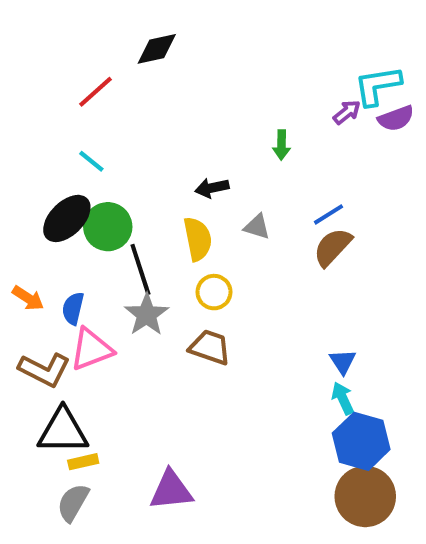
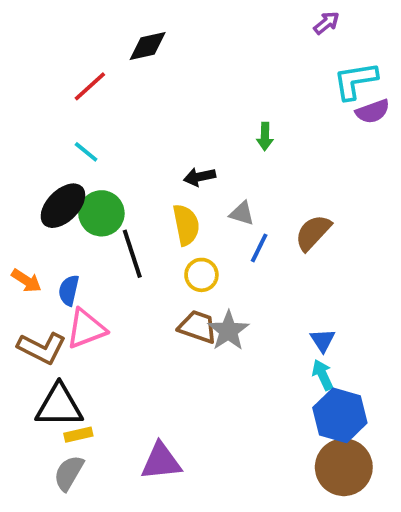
purple arrow: (347, 112) -> (326, 23), moved
blue line: (328, 214) -> (259, 248), moved, turned -32
gray star: (147, 315) -> (228, 331), moved

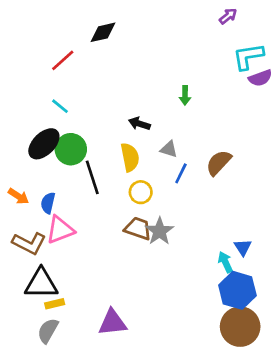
black arrow: (200, 177) -> (139, 124), turned 30
blue triangle: (323, 340) -> (243, 247), moved

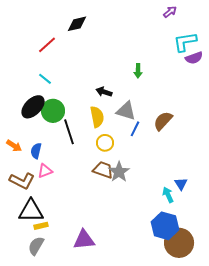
gray triangle: (169, 149) -> (126, 111), size x1.5
pink triangle: (60, 230) -> (45, 171), size x0.7
blue hexagon: (237, 290) -> (165, 226), moved

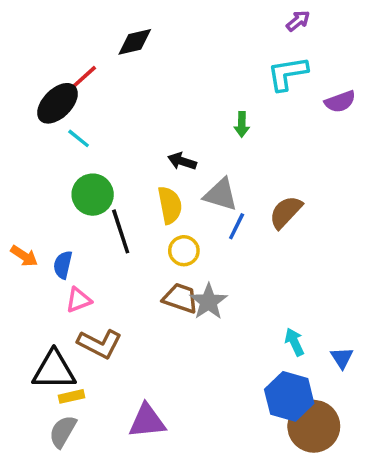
cyan L-shape: (185, 42) -> (287, 73), moved
black ellipse: (33, 107) -> (58, 103), moved
brown L-shape: (22, 181) -> (100, 344), moved
blue triangle: (181, 184) -> (342, 358), moved

